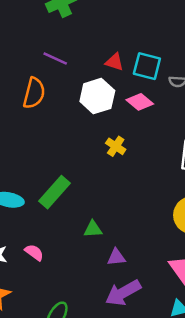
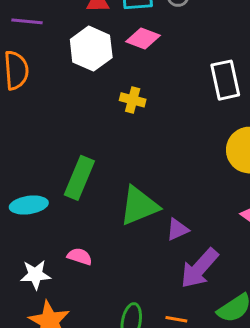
green triangle: (93, 229) -> (139, 206), size x1.8

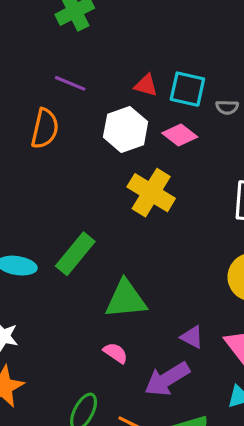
yellow cross: (133, 100) -> (151, 193), size x1.8
purple triangle: (177, 229) -> (192, 337), moved, turned 35
pink semicircle: (80, 256) -> (116, 353), moved

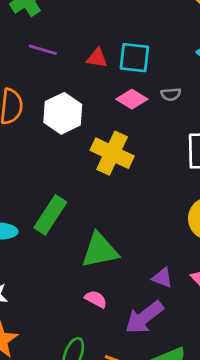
purple line: (70, 83) -> (43, 50), moved
gray semicircle: (227, 107) -> (171, 94), moved
white hexagon: (126, 129) -> (63, 113), moved

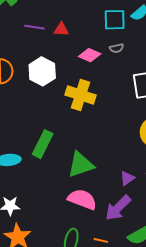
purple line: (43, 50) -> (34, 27), moved
cyan square: (134, 58) -> (115, 20), moved
purple triangle: (162, 278) -> (127, 178), turned -49
pink semicircle: (96, 299) -> (82, 199), size x1.8

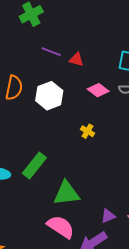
yellow cross: (81, 95) -> (88, 131), moved, size x0.5

